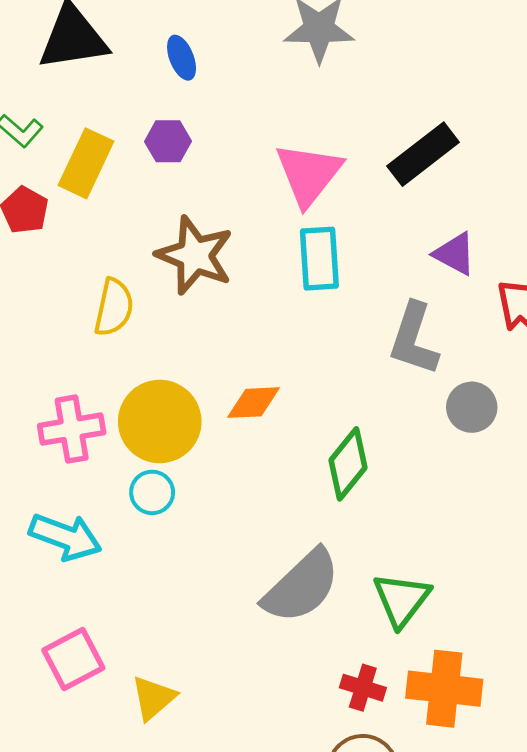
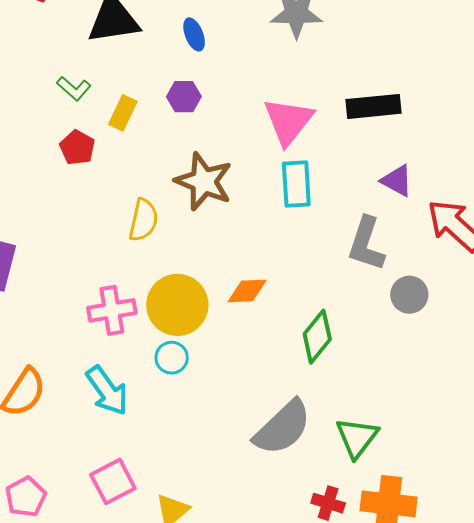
black rectangle: (423, 154) -> (373, 106), turned 32
yellow rectangle: (86, 163) -> (123, 113), size x0.7
cyan arrow: (65, 537) -> (107, 391), turned 34

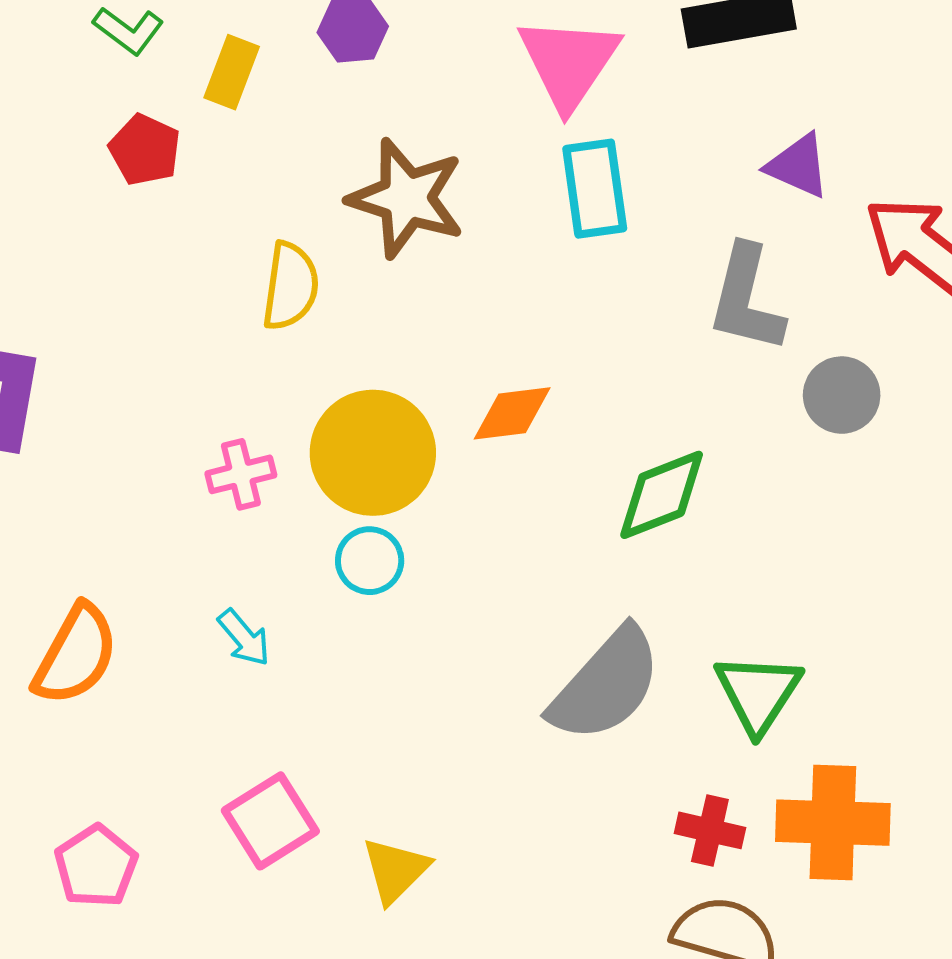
pink cross: (112, 310) -> (241, 474), size x0.7
green diamond: (317, 337) -> (662, 495), turned 34
cyan arrow: (107, 391) -> (244, 638), size x0.6

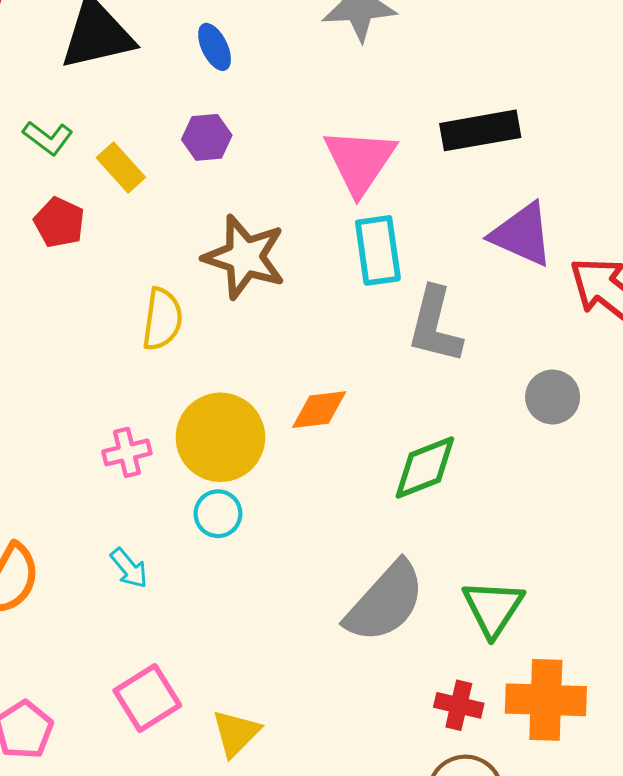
yellow rectangle: (232, 72) -> (121, 167), turned -63
purple triangle: (798, 166) -> (522, 235), size x1.4
gray L-shape: (746, 299) -> (435, 325), moved

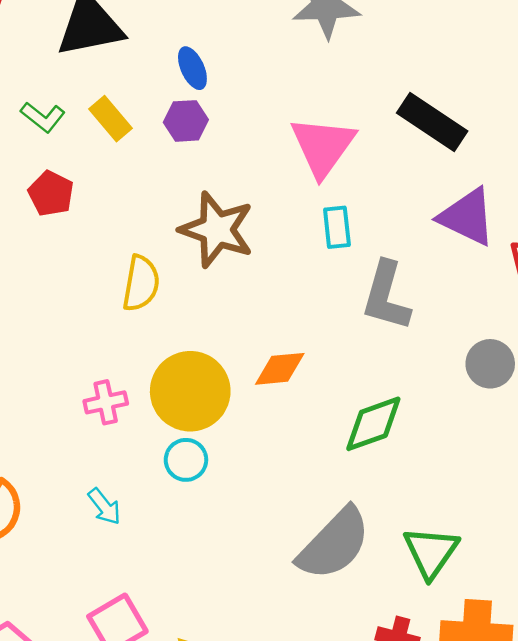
blue ellipse: (215, 47) -> (192, 68), moved
black rectangle: (480, 130) -> (432, 122), turned 42
yellow rectangle: (121, 167) -> (111, 119), moved
cyan rectangle: (378, 250) -> (337, 227), size x0.7

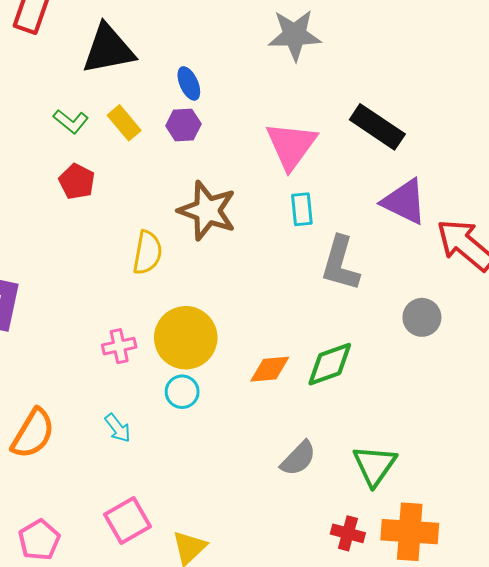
orange diamond: (280, 369) -> (270, 369), moved
gray semicircle: (334, 544) -> (298, 458), size x0.6

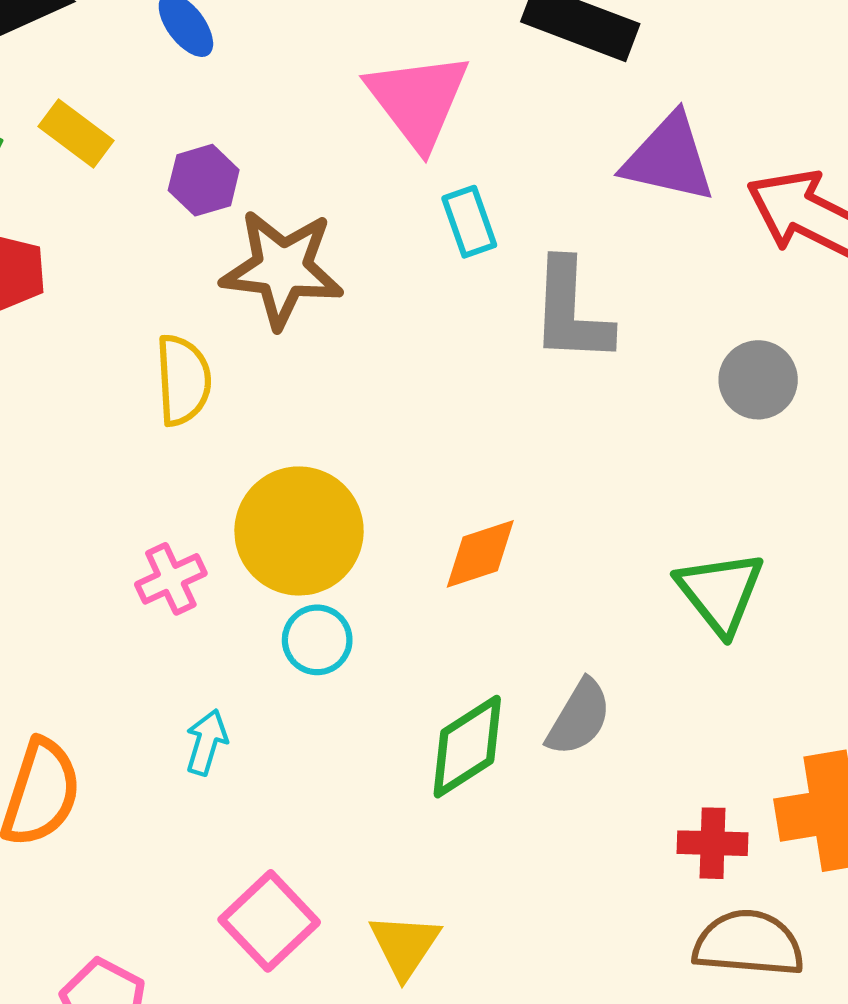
purple hexagon: (183, 125) -> (204, 180), moved
green diamond: (330, 364) -> (467, 747), moved
cyan arrow: (118, 428) -> (206, 742), turned -112
green triangle: (375, 465) -> (720, 592), moved

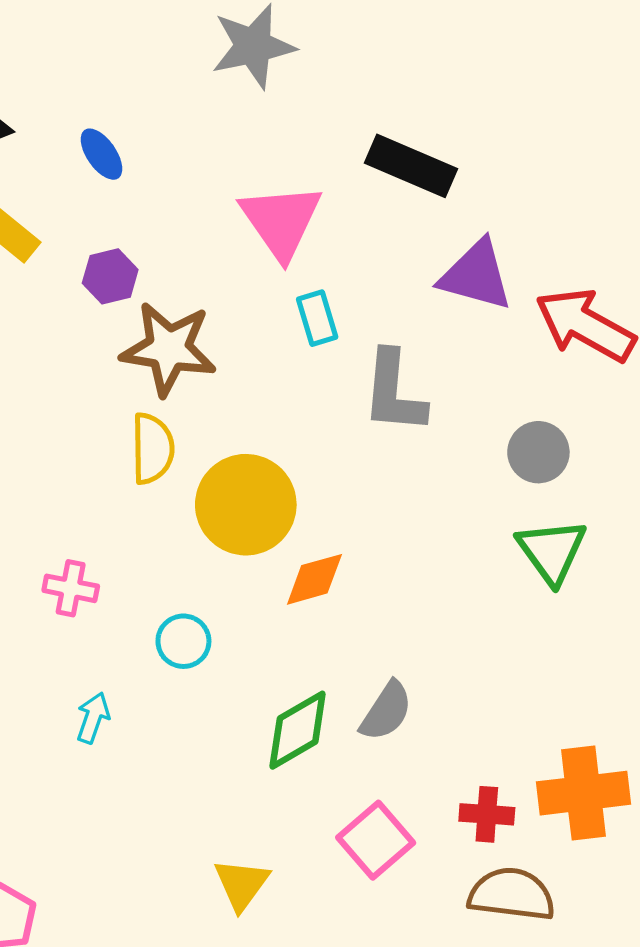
yellow semicircle: (183, 380) -> (152, 449), moved
yellow circle: (299, 531) -> (246, 505), moved
pink cross: (171, 579) -> (71, 588), turned 34
green triangle: (720, 592) -> (552, 551), moved
pink square: (269, 921) -> (376, 840), moved

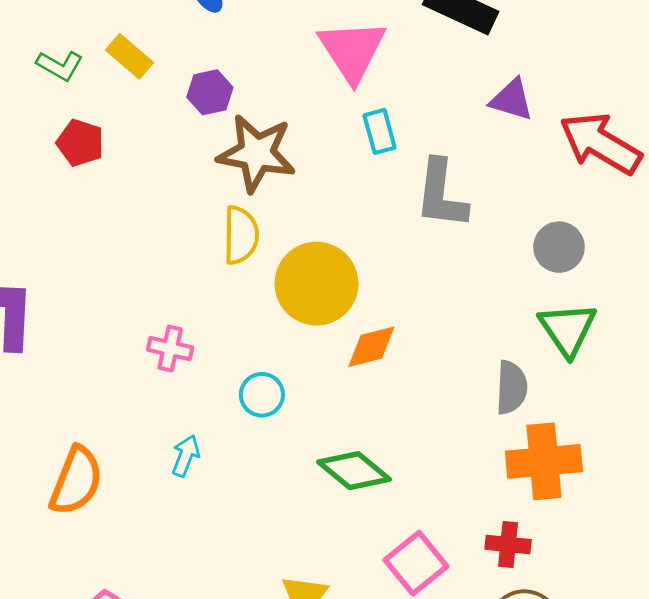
purple triangle: (476, 275) -> (512, 100), size x0.7
gray semicircle: (386, 711) -> (511, 388), moved, turned -32
green diamond: (298, 730) -> (354, 471), turned 68
orange cross: (583, 793) -> (544, 461), moved

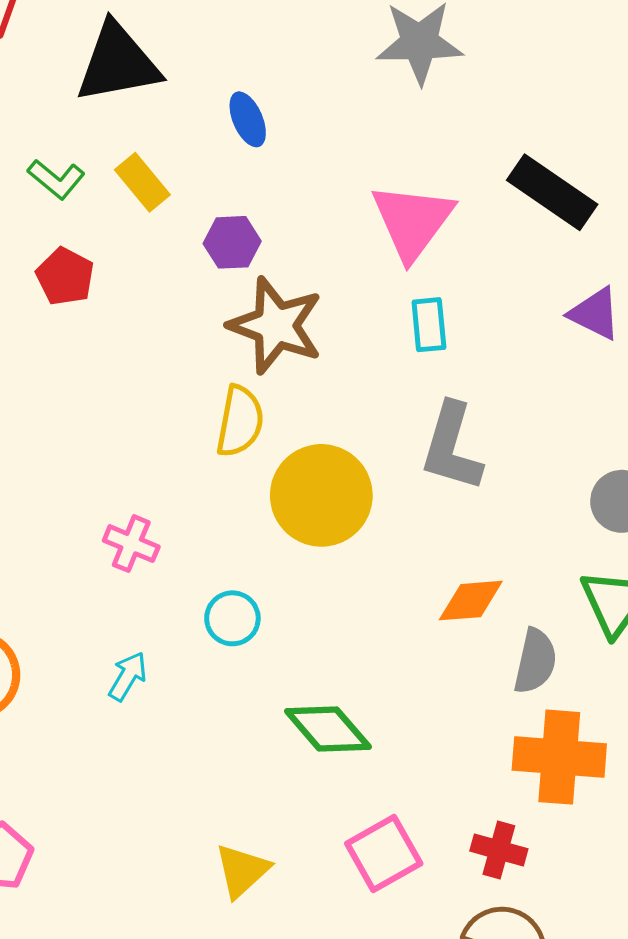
gray L-shape: (441, 194) -> (452, 447), moved
orange diamond: (371, 347) -> (471, 601), moved

